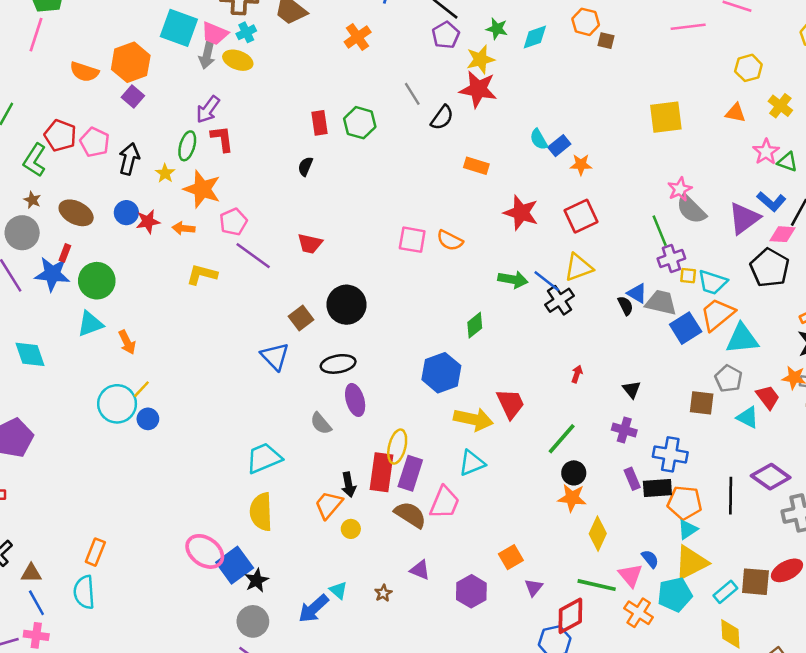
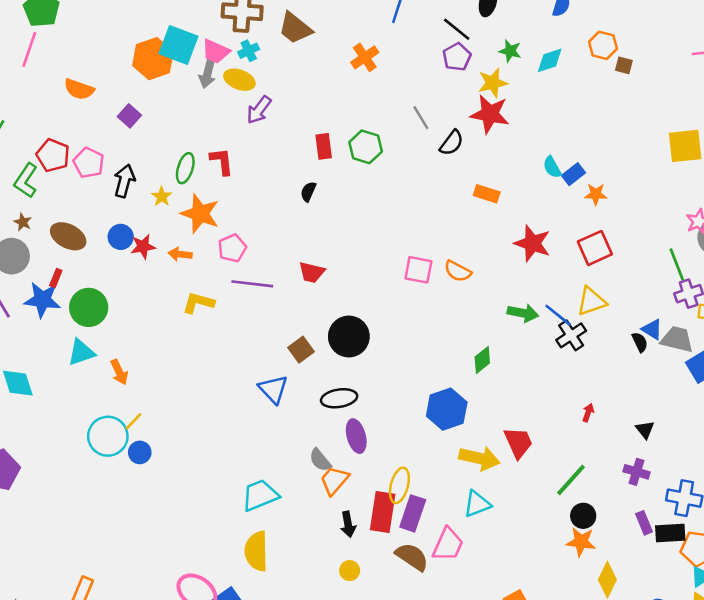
orange hexagon: (131, 62) -> (153, 59), moved
purple arrow: (208, 109) -> (259, 110), moved
purple line: (253, 256) -> (252, 284), turned -30
orange trapezoid: (329, 505) -> (334, 480), moved

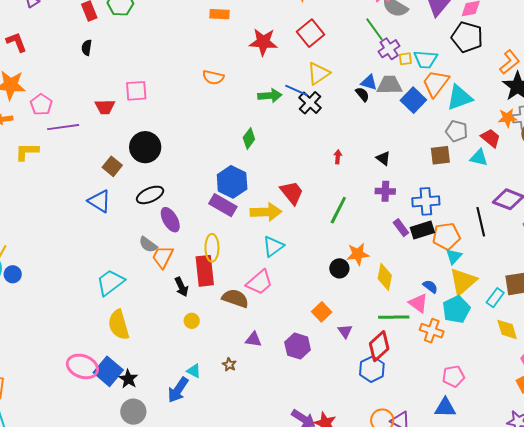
pink square: (418, 270) -> (136, 91), moved
purple rectangle: (413, 513) -> (223, 205), moved, turned -64
black circle: (583, 516) -> (339, 268), moved
pink trapezoid: (448, 545) -> (259, 282), turned 40

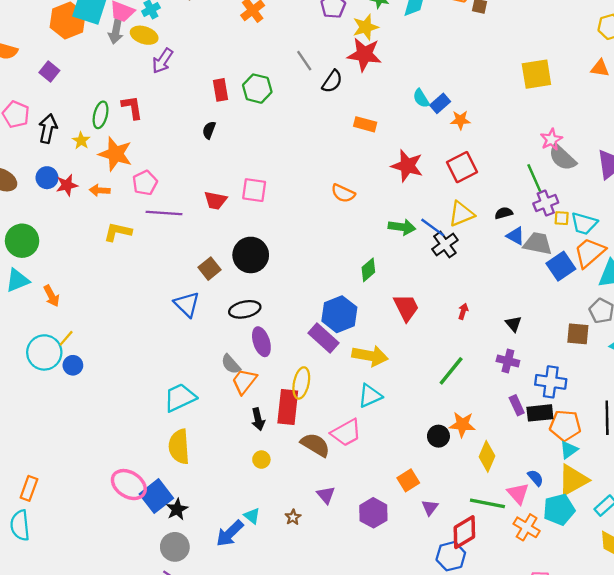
black semicircle: (362, 94) -> (504, 213), moved, turned -77
red trapezoid: (292, 193) -> (406, 307), moved
purple triangle: (253, 339) -> (326, 495), turned 30

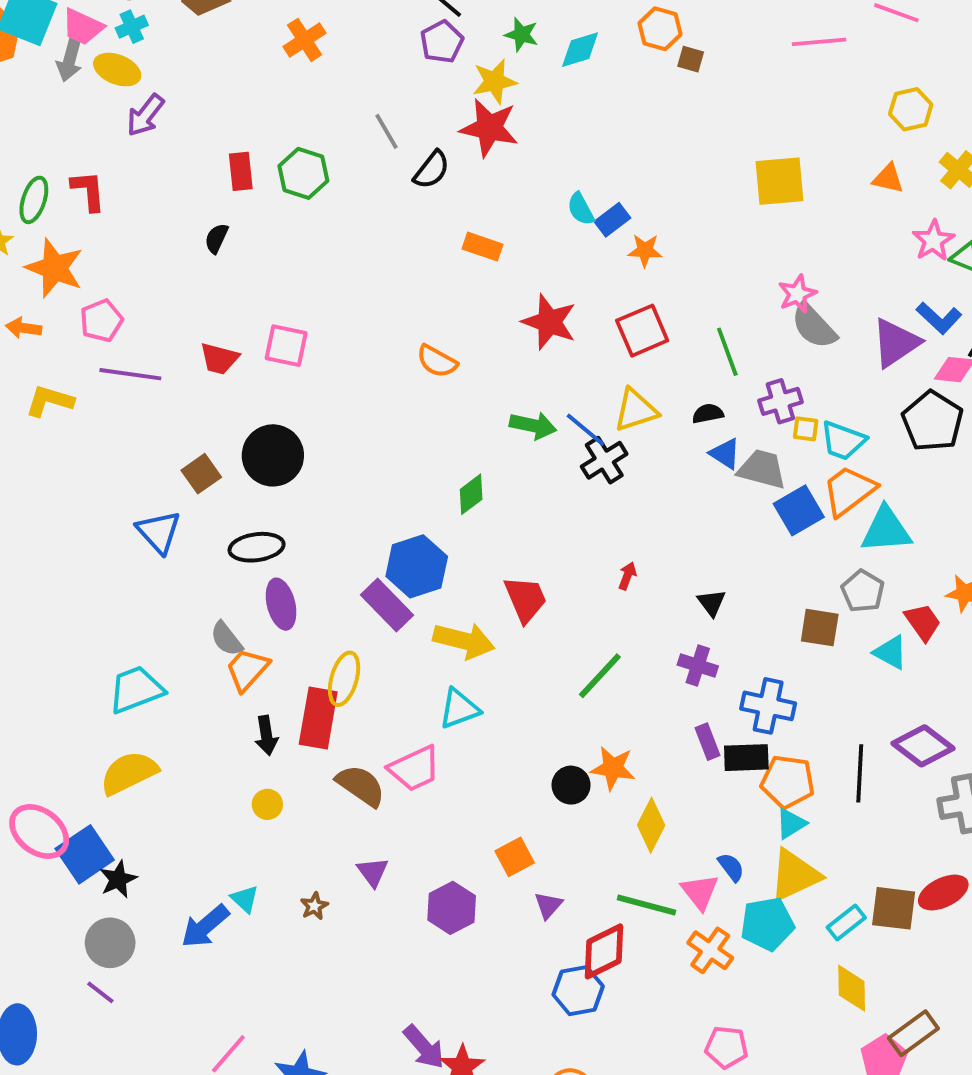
green line: (534, 178) -> (727, 352), moved
red trapezoid: (406, 307) -> (525, 599), moved
yellow semicircle: (179, 447) -> (129, 773), turned 64

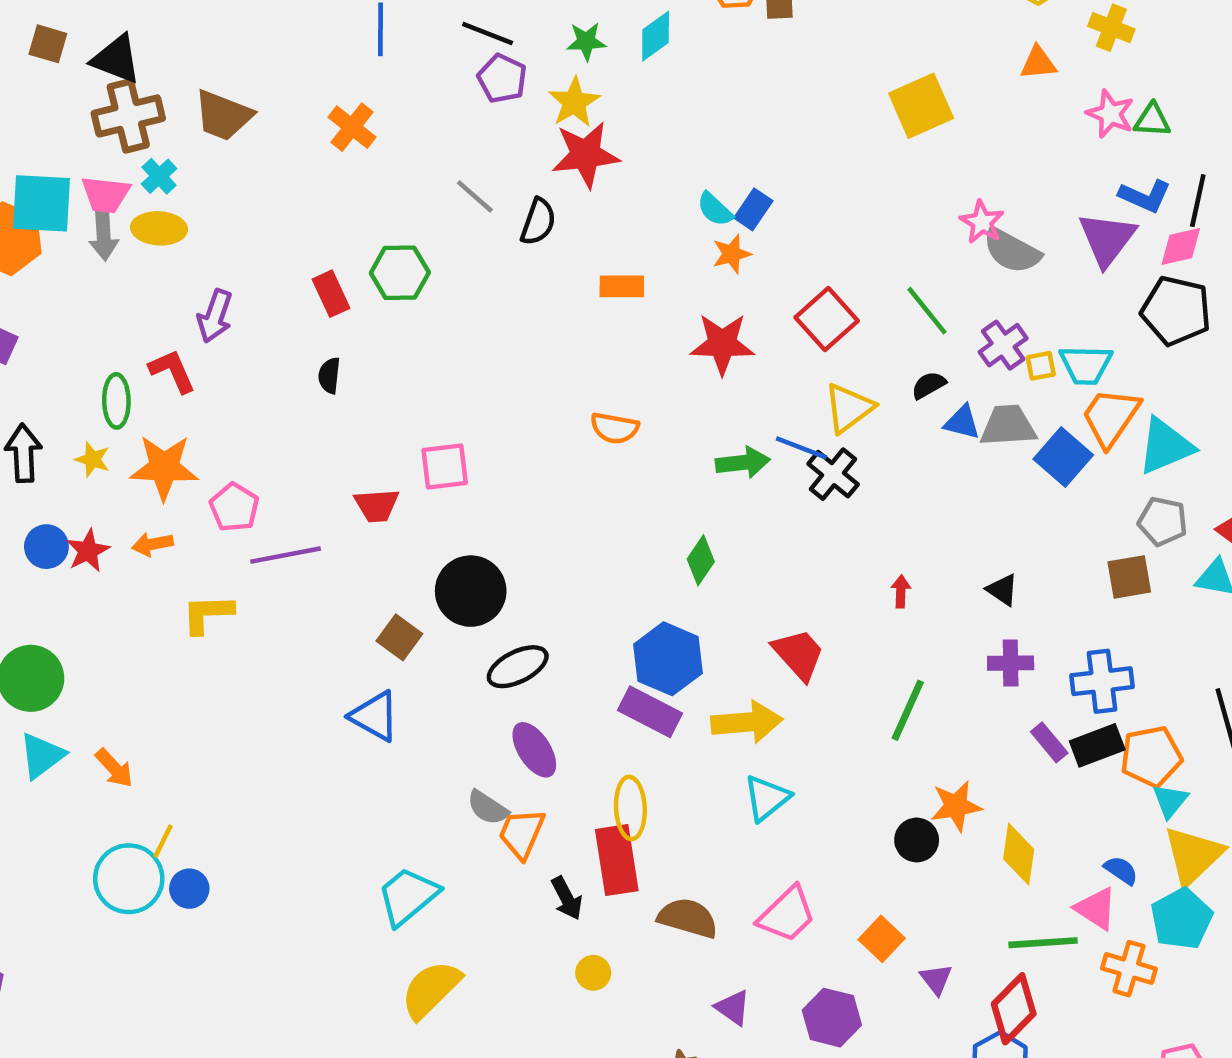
purple arrow: (145, 115) -> (215, 316), moved
orange star: (645, 250) -> (732, 254), moved
black ellipse: (257, 547) -> (518, 667), moved
pink trapezoid: (414, 768) -> (787, 914), moved

